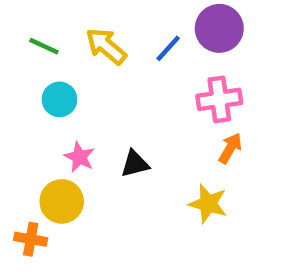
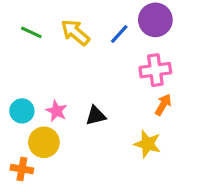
cyan circle: (59, 99) -> (22, 111), moved

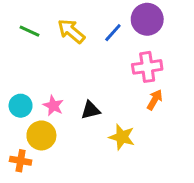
yellow star: (148, 144) -> (122, 137), moved

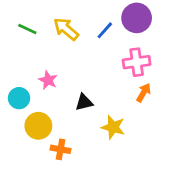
pink star: (53, 106) -> (48, 80), moved
orange cross: (21, 161) -> (61, 149), moved

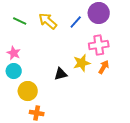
pink star: (48, 80) -> (14, 53), moved
yellow star: (113, 127) -> (82, 63), moved, turned -30
orange cross: (61, 149) -> (37, 113), moved

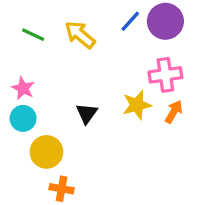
blue line: (76, 22) -> (130, 21), moved
black triangle: (61, 74) -> (87, 113), moved, turned -40

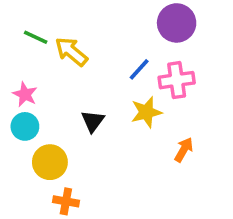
blue line: (130, 21) -> (139, 69), moved
yellow arrow: (80, 35) -> (71, 52), moved
orange arrow: (174, 112) -> (184, 150), moved

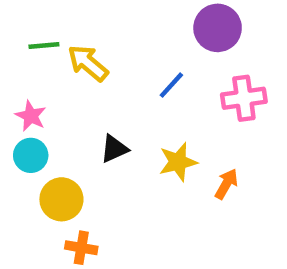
green line: (36, 37) -> (44, 45), turned -30
pink cross: (177, 80) -> (244, 98), moved
yellow star: (146, 112) -> (178, 162), moved
black triangle: (93, 121) -> (114, 149), turned 30

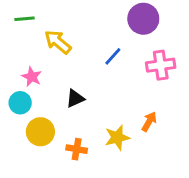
green line: (44, 45) -> (24, 19), moved
pink star: (31, 116) -> (32, 77), moved
yellow star: (178, 162) -> (117, 138), moved
orange cross: (81, 248) -> (77, 149), moved

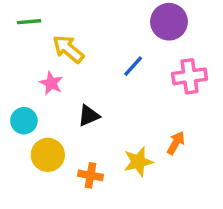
pink star: (32, 77) -> (51, 83), moved

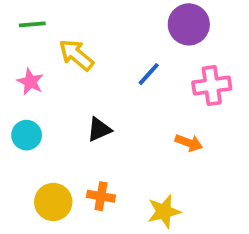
pink star: (51, 83) -> (30, 82), moved
orange arrow: (176, 143) -> (189, 143), moved, turned 80
yellow circle: (48, 155) -> (53, 202), moved
yellow star: (138, 162) -> (164, 211), moved

